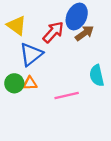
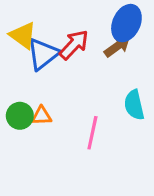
blue ellipse: (77, 17) -> (126, 23), moved
blue triangle: (31, 54) -> (43, 54), moved
pink line: (67, 96) -> (92, 133), turned -65

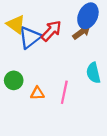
orange triangle: (41, 116) -> (37, 93), moved

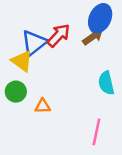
yellow triangle: (16, 24) -> (22, 61), moved
pink line: (64, 92) -> (96, 132), moved

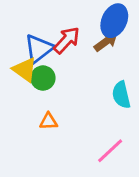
green circle: (16, 92) -> (43, 78), moved
pink line: (96, 132) -> (110, 151), turned 35

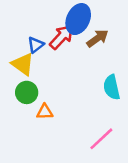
blue ellipse: (114, 21) -> (78, 19), moved
blue triangle: (39, 49) -> (36, 45), size x0.6
green circle: (43, 78) -> (27, 92), moved

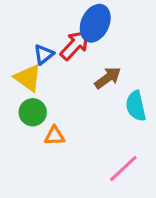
brown arrow: (97, 38) -> (108, 78), moved

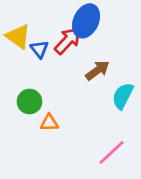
blue triangle: (44, 54) -> (39, 49), turned -30
yellow triangle: (28, 78) -> (18, 36), moved
cyan semicircle: (136, 106) -> (123, 96), turned 40

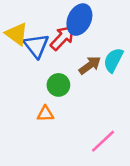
blue triangle: (39, 49) -> (36, 46), size x1.5
cyan semicircle: (123, 96) -> (113, 60), moved
green circle: (29, 102) -> (58, 85), moved

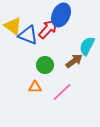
blue triangle: (36, 46) -> (28, 35), turned -30
brown arrow: (90, 65) -> (74, 61), moved
pink line: (103, 141) -> (62, 92), moved

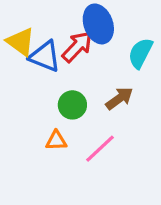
blue ellipse: (61, 15) -> (98, 24), turned -45
cyan semicircle: (87, 46) -> (140, 53), moved

